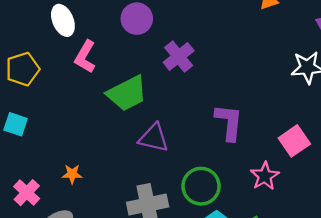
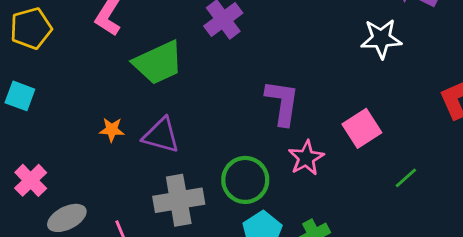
purple triangle: (154, 138) -> (161, 135), moved
orange star: (72, 174) -> (112, 130), moved
pink star: (265, 176) -> (306, 158), moved

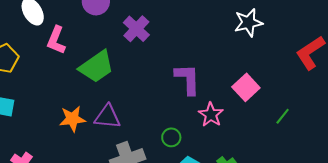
orange star: (112, 130) -> (72, 119), size x1.5
green circle: (245, 180) -> (171, 137), size x0.6

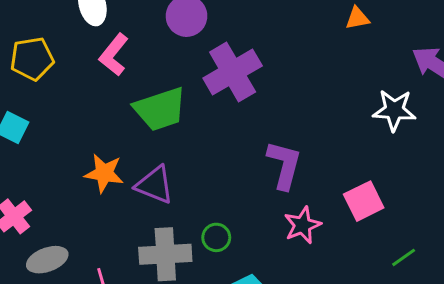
purple cross: (136, 29) -> (233, 72), size x1.4
green circle: (171, 137) -> (216, 237), moved

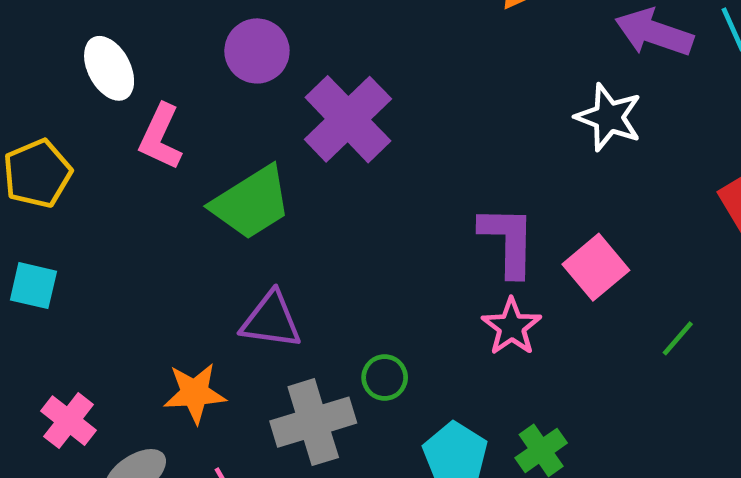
white star: (394, 110) -> (609, 117), turned 30
purple L-shape: (284, 165) -> (508, 241), moved
orange star: (104, 173) -> (195, 393), moved

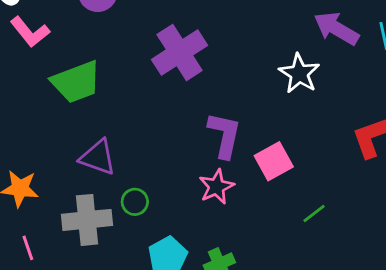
purple cross: (348, 119) -> (180, 52), moved
pink L-shape: (160, 137) -> (30, 32), turned -75
purple triangle: (271, 320) -> (98, 157), moved

